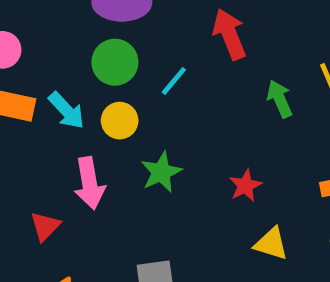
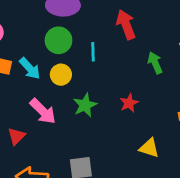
cyan line: (174, 81) -> (93, 52), turned -42
pink arrow: (89, 183) -> (43, 111), turned -36
red star: (245, 186) -> (129, 103), moved

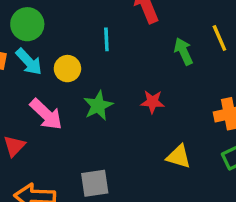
green circle: (58, 40) -> (27, 24), moved
red star: (129, 103) -> (152, 102), turned 30

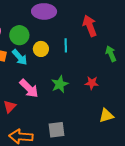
yellow circle: (67, 69) -> (41, 49), moved
yellow triangle: (179, 157) -> (106, 116), turned -35

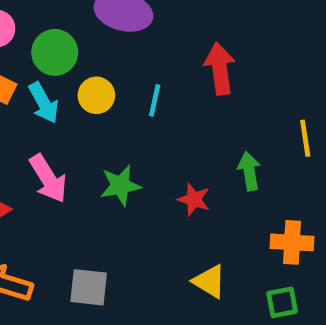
green arrow: (111, 54) -> (249, 171), moved
yellow triangle: (106, 116) -> (209, 281), turned 35

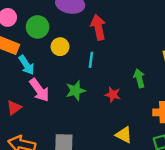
red arrow: (220, 69) -> (98, 27), moved
cyan line: (155, 100) -> (91, 60), moved
cyan arrow: (44, 103) -> (26, 65), moved

